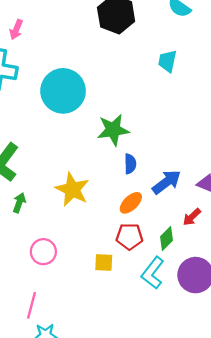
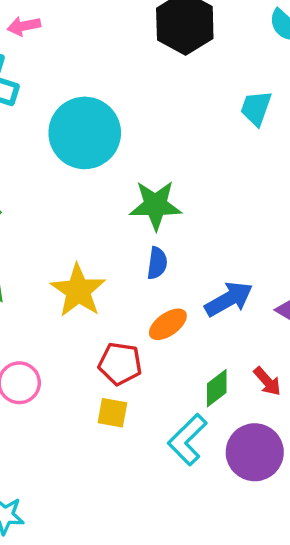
pink arrow: (16, 30) -> (24, 26), turned 48
blue semicircle: (130, 164) -> (157, 263), moved
red arrow: (192, 217) -> (267, 381), moved, turned -96
red pentagon: (129, 236) -> (120, 364), moved

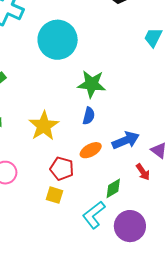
red arrow: (267, 381) -> (143, 172), moved

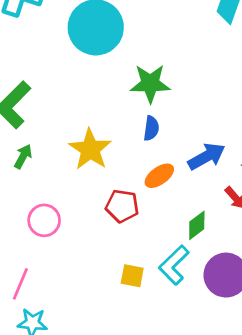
yellow square: (54, 195) -> (132, 276), moved

